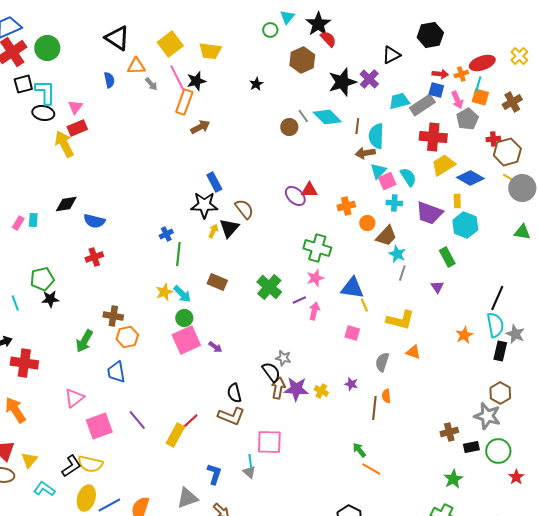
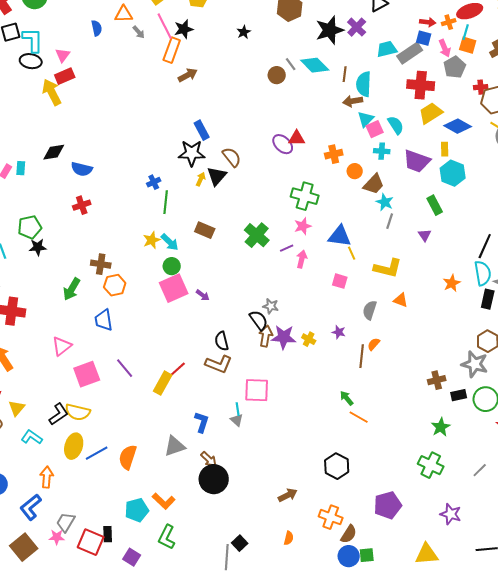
orange semicircle: (386, 396) -> (374, 344), turned 48

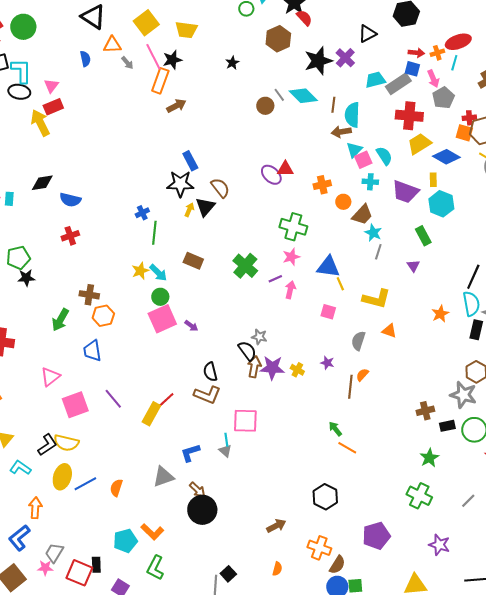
orange square: (468, 45) -> (464, 133), moved
blue L-shape: (202, 422) -> (190, 453), turned -125
orange semicircle: (128, 457) -> (116, 488), size x0.7

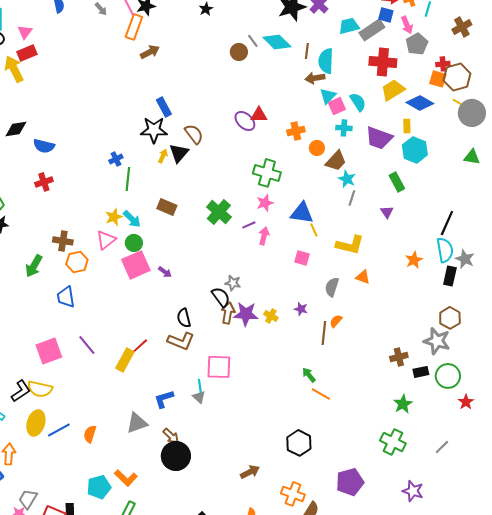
pink triangle: (50, 377) -> (106, 240), moved

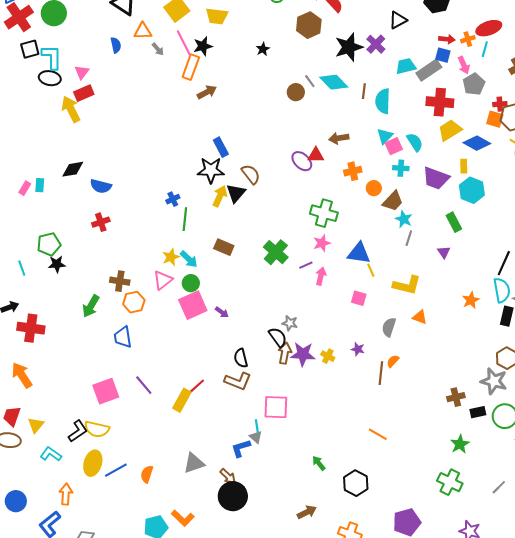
brown arrow: (315, 78) -> (339, 138), moved
yellow arrow: (163, 156) -> (220, 196), size x1.5
green arrow: (309, 375) -> (319, 463), moved
blue L-shape: (164, 399) -> (241, 448), moved

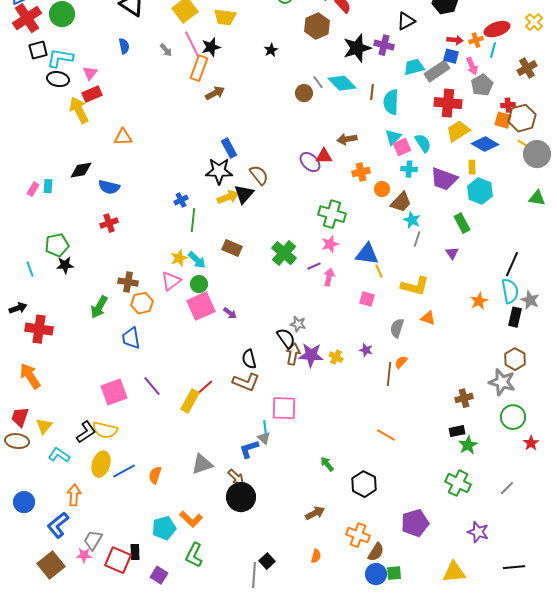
orange triangle: (143, 31) -> (123, 137), moved
purple cross: (376, 44) -> (384, 45), turned -30
cyan L-shape: (52, 57) -> (60, 58), turned -80
yellow arrow: (220, 196) -> (228, 197), turned 45
black rectangle: (478, 412) -> (457, 431), moved

